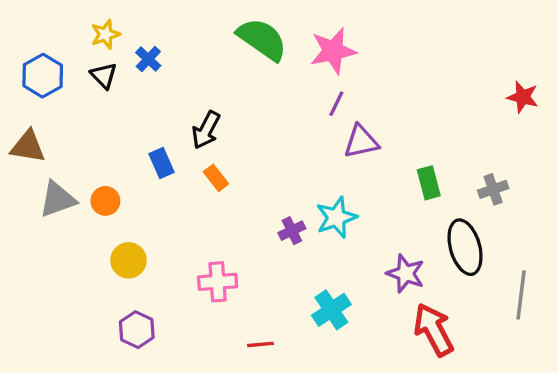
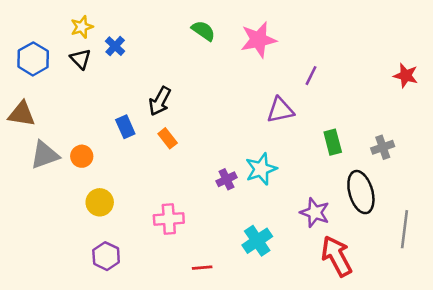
green semicircle: (262, 39) -> (203, 31), size x0.6
purple line: (336, 104) -> (311, 76), moved

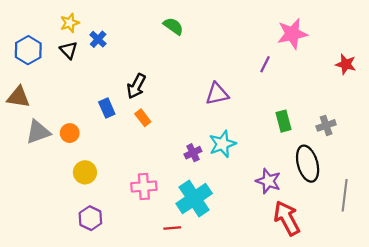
pink star: (258, 40) -> (292, 34), moved
purple triangle: (280, 110) -> (217, 94), moved
cyan cross: (257, 241) -> (194, 199), moved, size x1.4

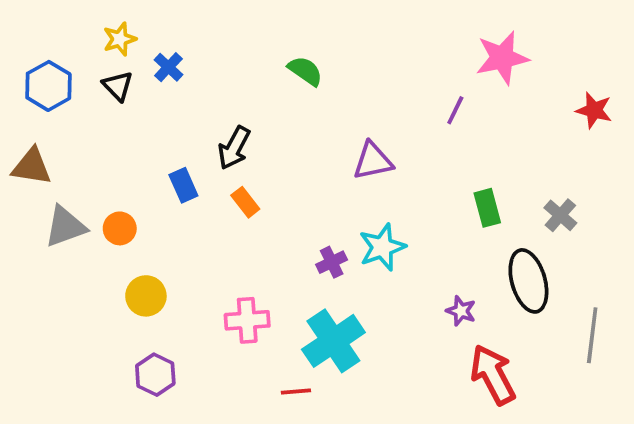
green semicircle: (173, 26) -> (305, 71), moved
gray cross: (326, 125) -> (560, 215), turned -30
purple star: (268, 181) -> (461, 311), size x0.7

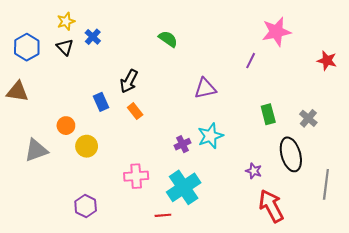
gray triangle: (65, 227) -> (36, 150), moved
yellow circle: (146, 296) -> (87, 146), moved

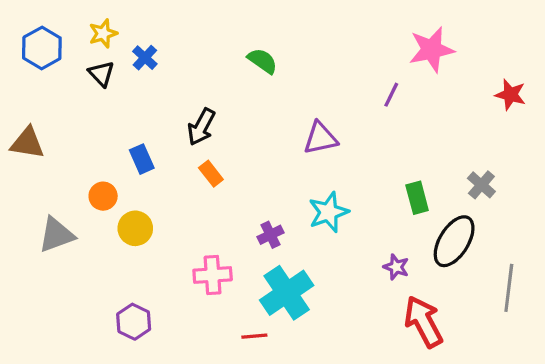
blue hexagon: (27, 47) -> (42, 48), moved
blue rectangle: (101, 102) -> (142, 159), moved
green rectangle: (268, 114) -> (417, 198), moved
purple cross: (183, 144) -> (271, 235), moved
black ellipse: (291, 154) -> (454, 241), turned 48

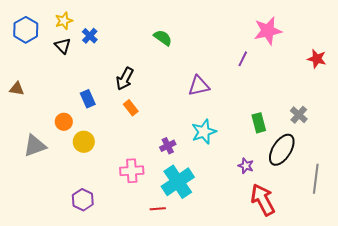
brown triangle: (27, 143) -> (17, 89), size x0.7

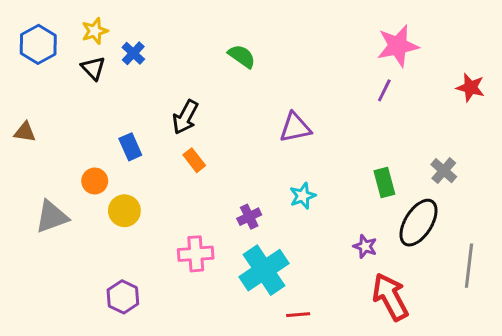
purple line: (243, 59) -> (384, 90), moved
cyan star: (204, 132) -> (303, 196), size x0.7
red line: (158, 209) -> (298, 315), moved

